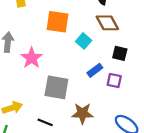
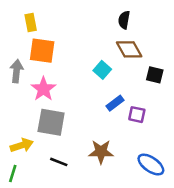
orange square: (58, 22) -> (42, 51), moved
black square: (120, 53) -> (155, 75), moved
gray square: (56, 87) -> (51, 122), moved

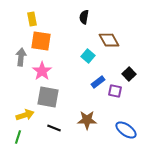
black semicircle: (124, 20) -> (84, 17), moved
black square: (155, 75) -> (129, 74), moved, turned 32

